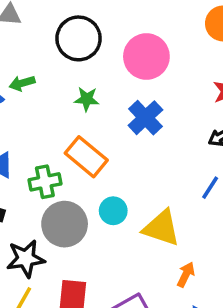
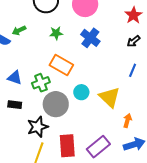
yellow triangle: (161, 228) -> (110, 97), turned 35

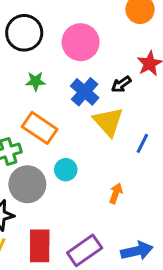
black arrow: (133, 41) -> (121, 84), moved
yellow triangle: (110, 97) -> (108, 122), moved
orange arrow: (127, 121) -> (116, 193), moved

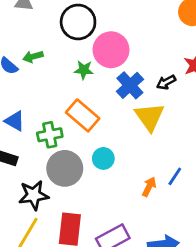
pink circle: (81, 42) -> (111, 50), moved
blue line: (142, 143) -> (175, 176), moved

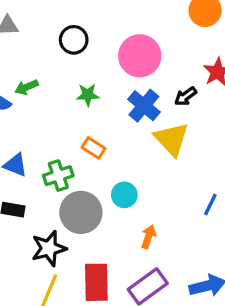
black circle: (78, 22) -> (74, 40), size x0.7
pink circle: (111, 50) -> (140, 56), moved
orange rectangle: (83, 115) -> (94, 148), size x0.6
orange arrow: (149, 187) -> (149, 237), moved

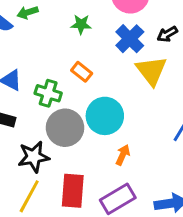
green cross: (58, 176) -> (48, 93), turned 30
cyan circle: (124, 195) -> (105, 116), size x1.6

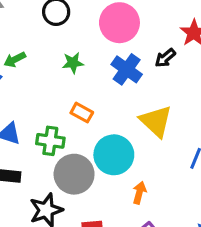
yellow triangle: (151, 71) -> (156, 121), moved

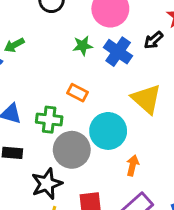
green star: (73, 63) -> (83, 46), moved

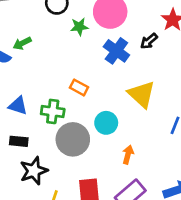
green star: (83, 46) -> (79, 27), moved
cyan circle: (108, 131) -> (106, 123), size x0.7
black star: (47, 184) -> (34, 171), moved

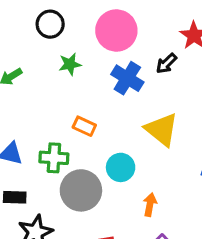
green star: (79, 27) -> (70, 64), moved

